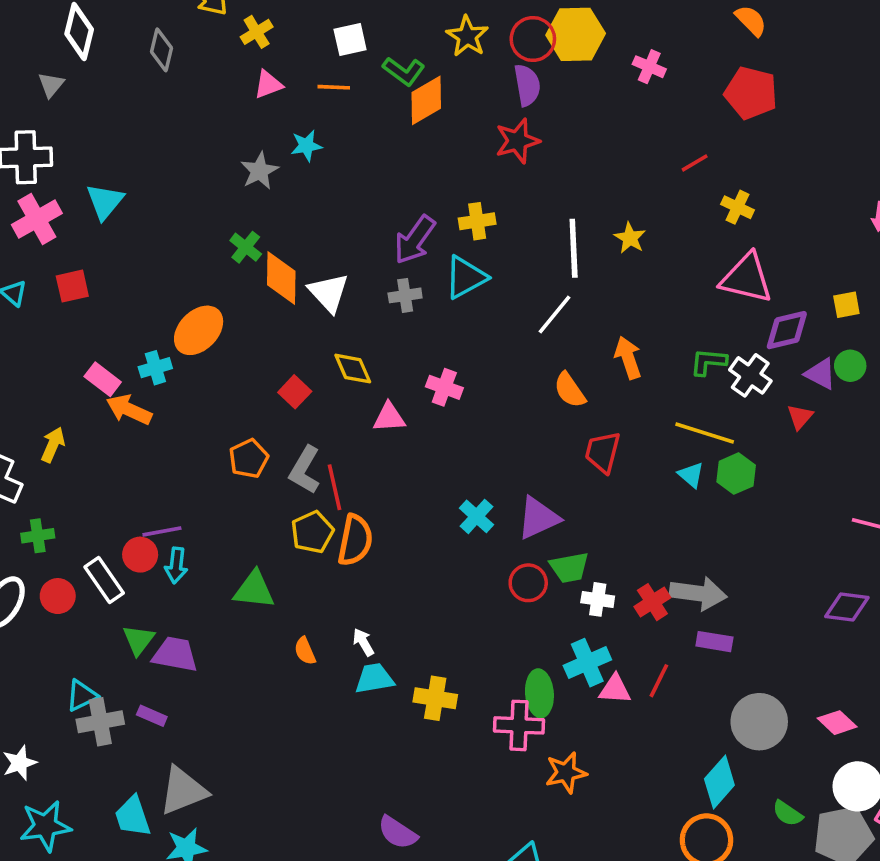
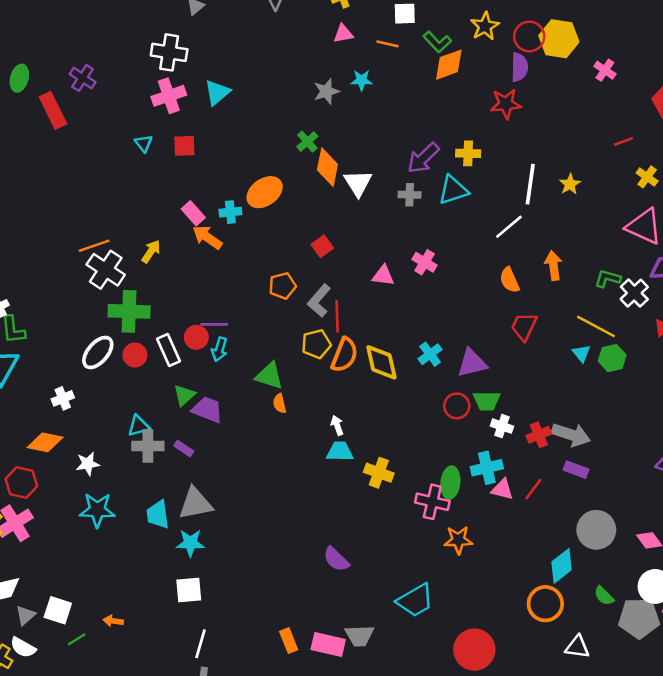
yellow diamond: (353, 369) -> (381, 362), moved, size x1.4
green cross: (38, 536) -> (129, 311), size x1.8
orange semicircle: (305, 651) -> (280, 403), moved

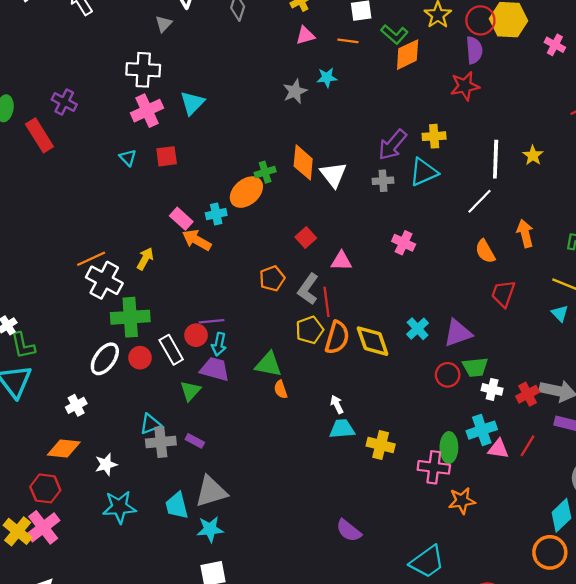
green cross: (307, 142) -> (265, 172), moved, turned 30
pink triangle: (383, 276) -> (341, 261), moved
purple trapezoid: (207, 410) -> (215, 369), moved

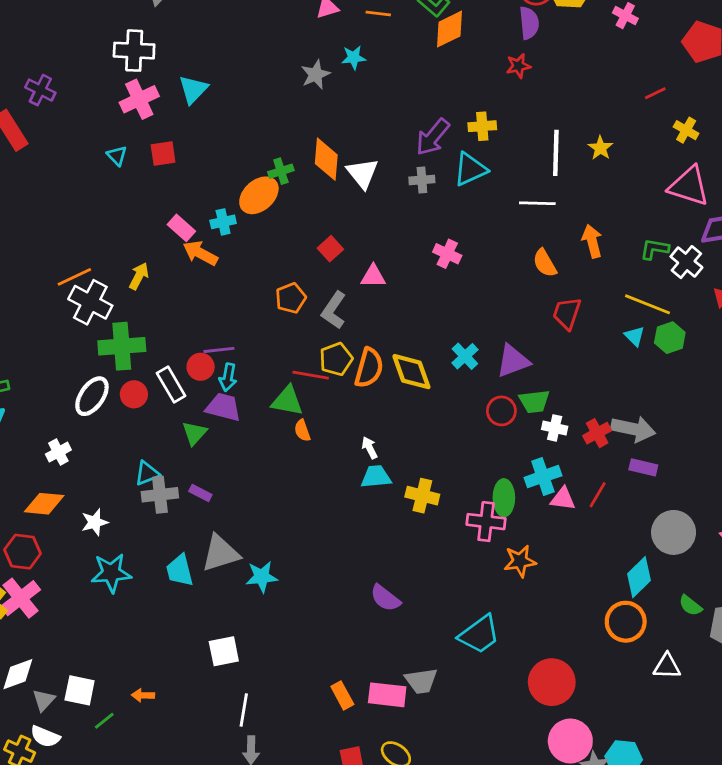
red star: (465, 86) -> (518, 66), size x0.7
white line: (480, 201) -> (537, 203), turned 48
red line: (327, 302) -> (311, 375), moved, turned -72
cyan star: (210, 529) -> (262, 577), moved

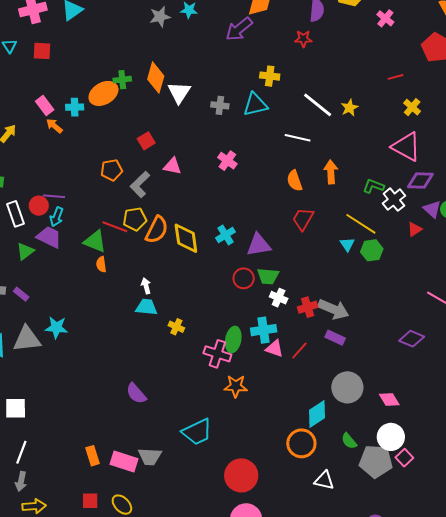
purple arrow: (433, 137) -> (239, 29), moved
white line: (556, 153) -> (318, 105), turned -64
orange arrow: (200, 253) -> (54, 126), size x0.7
yellow cross: (422, 496) -> (176, 327), size x0.7
cyan star: (262, 577) -> (56, 328), moved

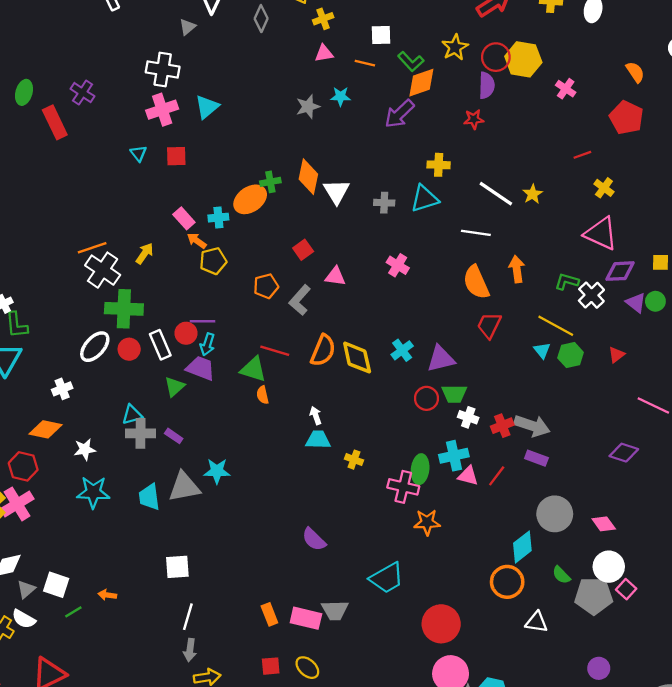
orange semicircle: (294, 181) -> (476, 282), size x1.4
yellow pentagon: (135, 219) -> (213, 261), moved
red triangle: (415, 229) -> (616, 355), moved

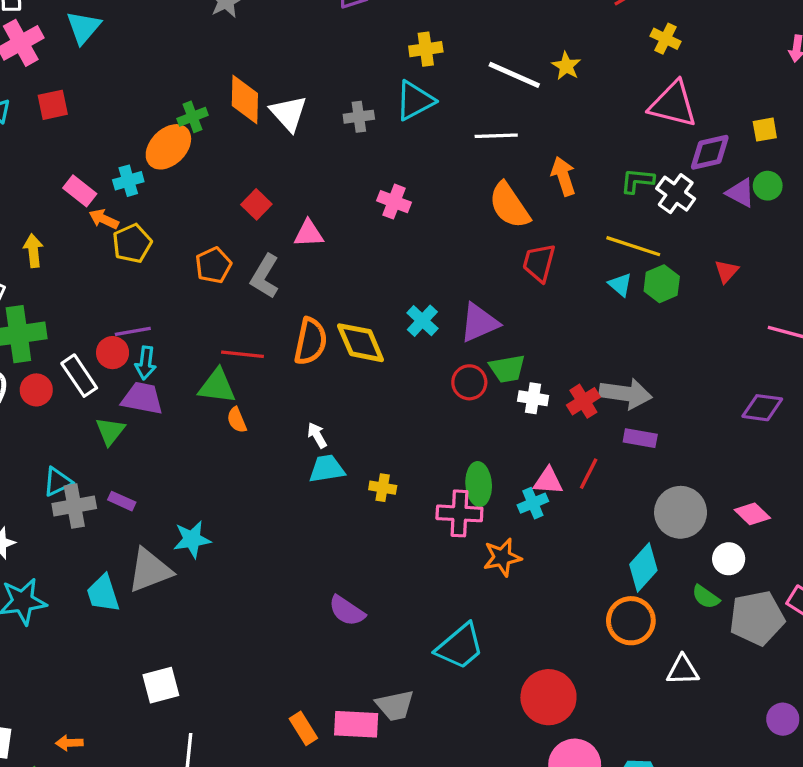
yellow arrow: (145, 253) -> (33, 251), turned -30
cyan cross: (454, 456) -> (533, 503), moved, size x0.7
white circle: (609, 567) -> (729, 559), moved, size x0.7

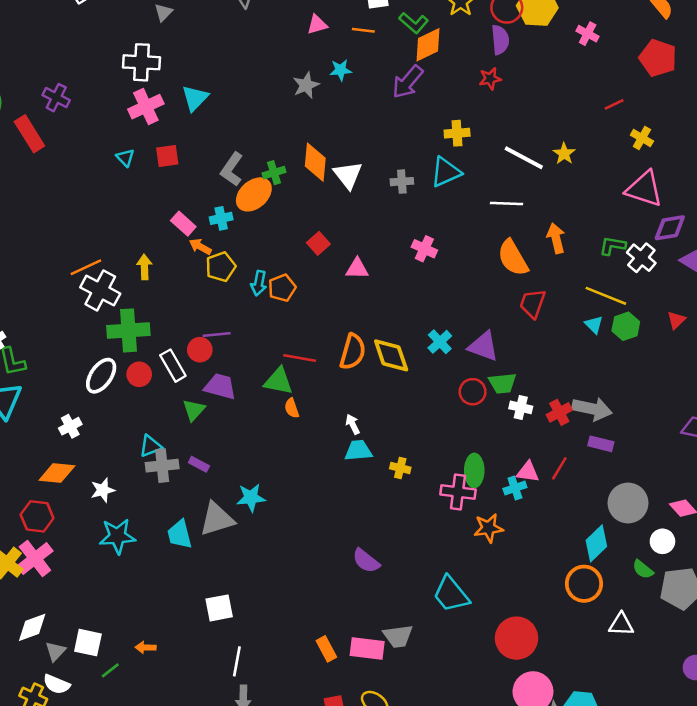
gray L-shape: (265, 276) -> (232, 169), moved
purple triangle: (479, 323) -> (483, 346), turned 40
cyan arrow: (146, 363) -> (259, 283), moved
cyan trapezoid: (460, 646) -> (451, 594), turned 87

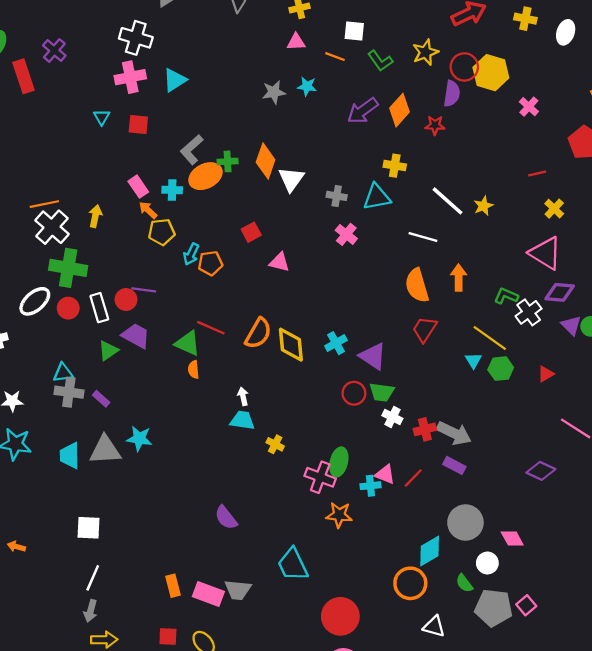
orange diamond: (428, 45) -> (400, 110), moved, turned -36
pink cross: (424, 249) -> (346, 234), moved

